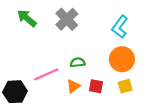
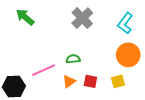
gray cross: (67, 19) -> (82, 18), moved
cyan L-shape: (120, 27) -> (125, 23), moved
orange circle: (122, 59) -> (128, 55), moved

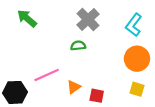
green semicircle: (73, 59) -> (78, 46), moved
red square: (90, 81) -> (97, 96), moved
yellow square: (118, 81) -> (137, 89), moved, turned 32

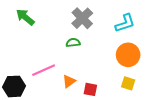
cyan L-shape: (134, 25) -> (125, 23), turned -145

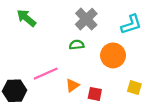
orange circle: (128, 55) -> (113, 55), moved

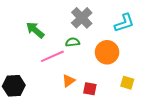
green arrow: (26, 18) -> (35, 30), moved
pink line: (46, 74) -> (52, 56), moved

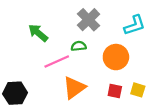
orange triangle: (69, 81) -> (74, 88), size x1.6
red square: (90, 89) -> (115, 91), moved

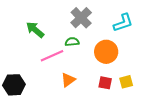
orange triangle: (74, 88) -> (68, 80), size x0.7
yellow square: (138, 90) -> (126, 82), turned -32

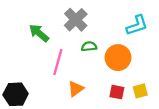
gray cross: (81, 18) -> (76, 20), moved
green semicircle: (72, 42) -> (89, 46), moved
pink line: (52, 56) -> (58, 62), turned -50

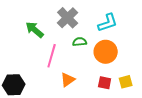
cyan L-shape: (137, 25) -> (108, 23), moved

